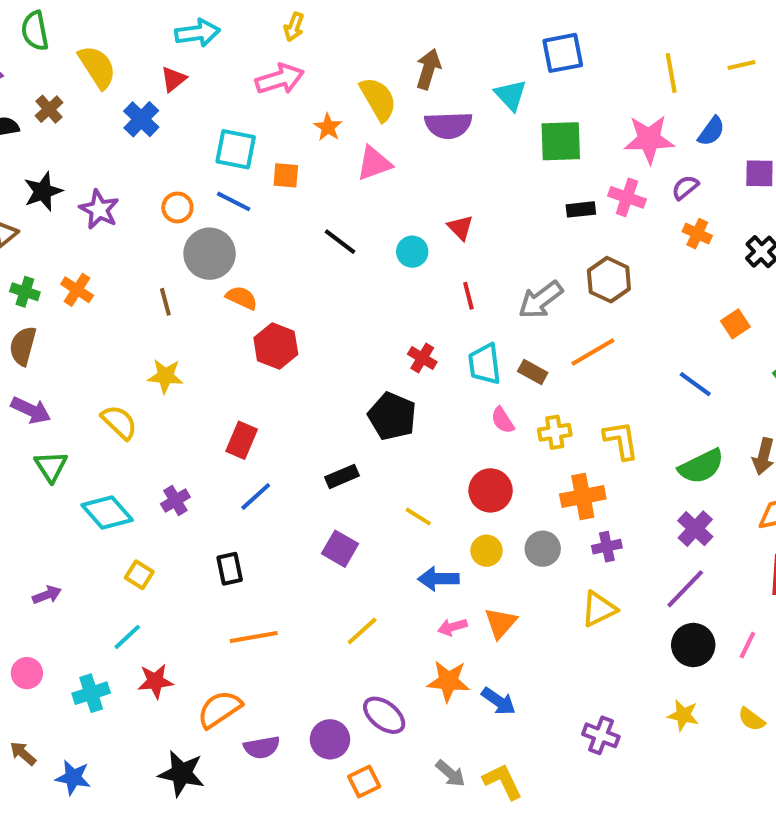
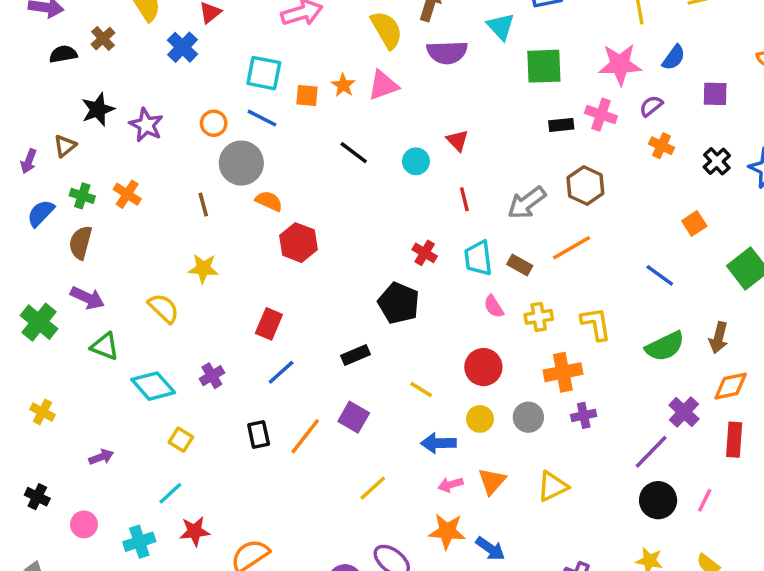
orange star: (328, 127) -> (343, 85), moved
green triangle: (51, 466) -> (105, 346), turned -36
purple cross: (695, 529) -> (684, 412), moved
yellow triangle: (599, 609) -> (553, 486), moved
orange line: (254, 637) -> (305, 436), moved, turned -42

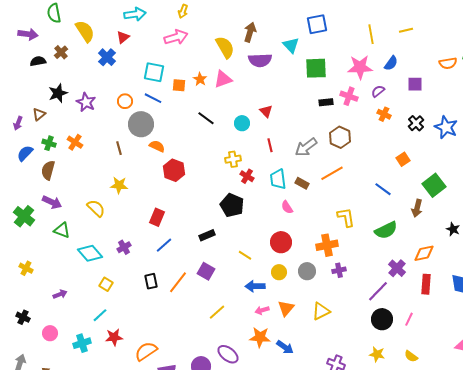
yellow cross: (539, 317) -> (233, 159), moved
brown arrow: (719, 338) -> (417, 208), moved

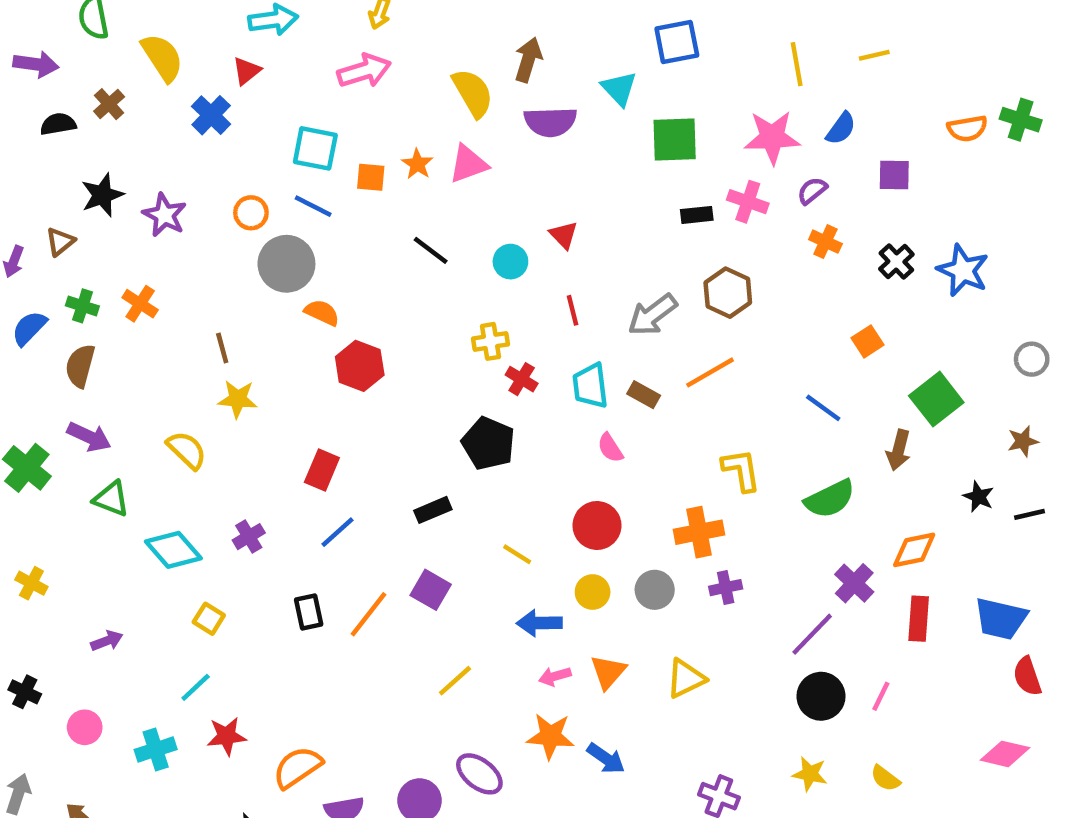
brown line: (119, 148) -> (222, 348), moved

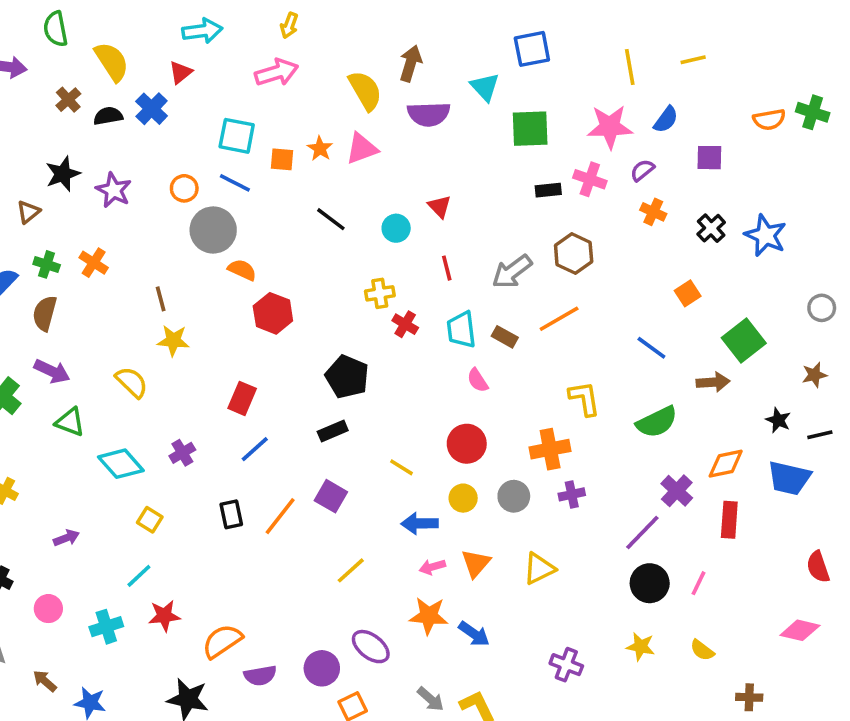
black semicircle: (58, 124) -> (108, 116), moved
black pentagon: (488, 443) -> (347, 377), moved
brown arrow: (899, 450) -> (713, 382), turned -108
blue trapezoid: (1001, 619) -> (789, 478), moved

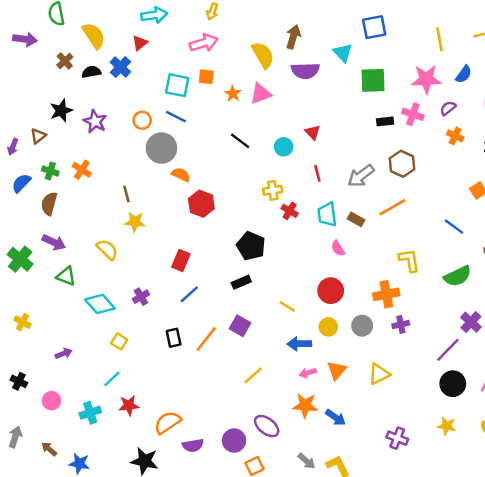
orange square: (282, 159) -> (206, 77), moved

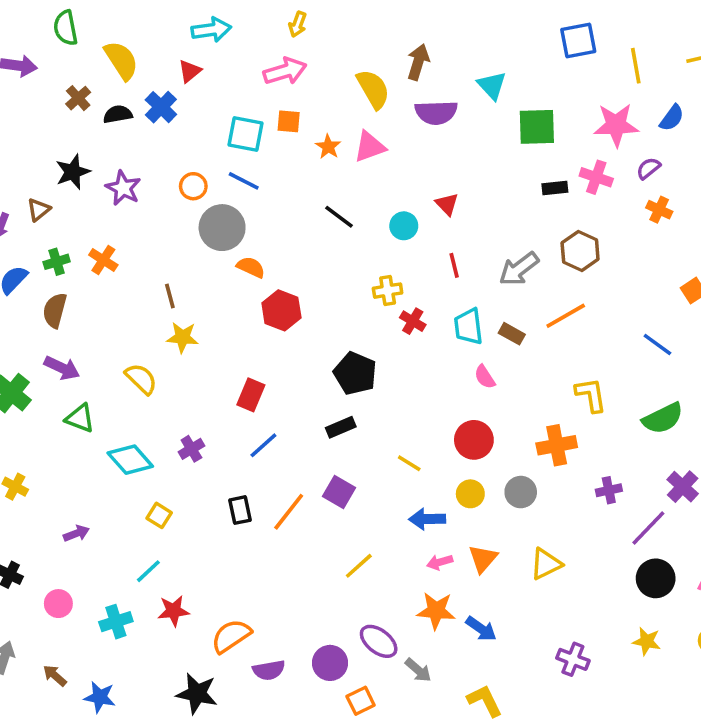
blue square: (374, 27) -> (578, 41), moved
green cross: (50, 171) -> (57, 262), turned -35
purple cross: (401, 324) -> (609, 490), moved
gray arrow: (307, 461) -> (418, 670), moved

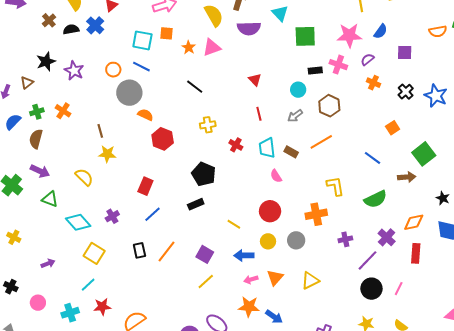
cyan circle: (404, 226) -> (298, 90), moved
gray arrow: (519, 269) -> (295, 116), size x0.7
yellow cross: (388, 291) -> (208, 125), moved
purple square: (339, 492) -> (205, 254), moved
yellow square: (159, 515) -> (94, 253), size x1.5

